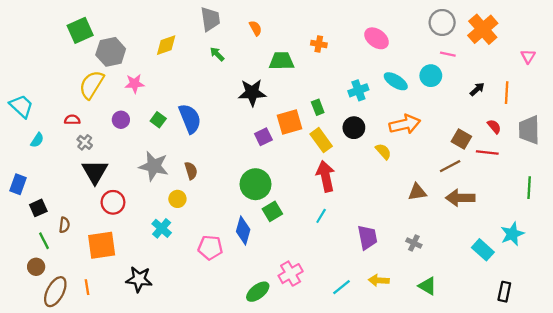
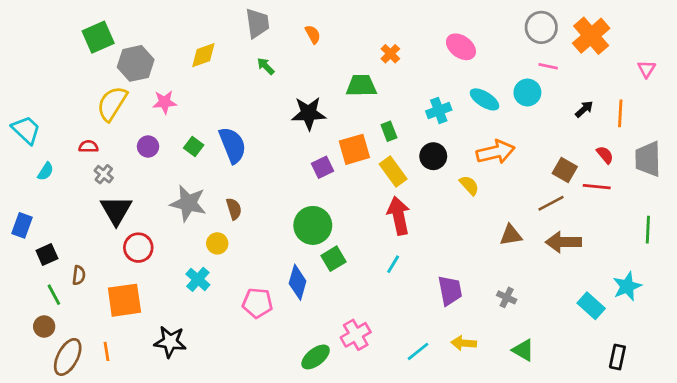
orange cross: (319, 44) -> (390, 54), turned 35
green trapezoid: (282, 61) -> (361, 86), moved

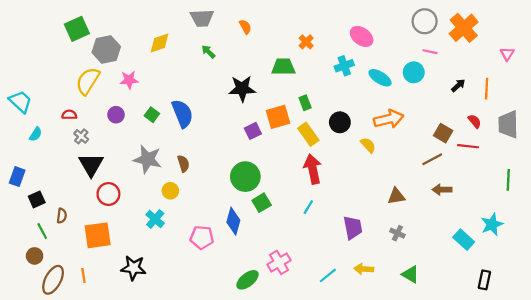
gray trapezoid: (257, 23) -> (202, 18), turned 95
cyan cross: (439, 110) -> (344, 66), moved
brown triangle: (511, 235) -> (396, 196), moved
brown arrow: (563, 242) -> (442, 190), size x0.7

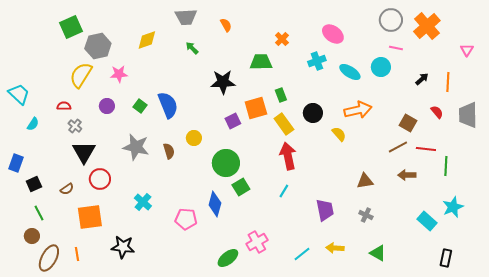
red line: (468, 146) -> (426, 149), moved
green line: (508, 180) -> (446, 166), moved
yellow circle: (170, 191) -> (194, 138), moved
brown semicircle: (62, 216) -> (67, 189), moved, turned 48

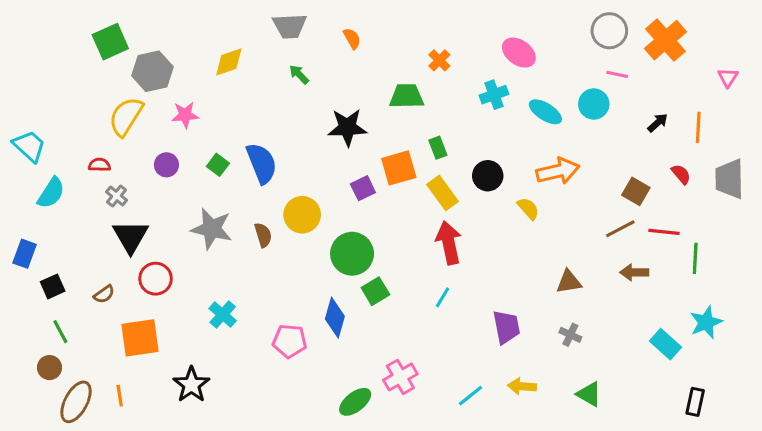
cyan semicircle: (33, 124) -> (51, 193), size x1.5
yellow circle: (194, 138) -> (302, 215), size x1.5
black star: (123, 247) -> (191, 385), turned 30

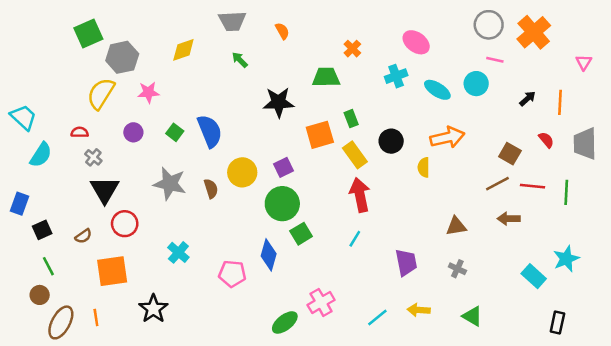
purple square: (363, 188) -> (284, 167), moved
yellow semicircle: (528, 208) -> (424, 167), turned -138
green line: (695, 258) -> (566, 192), moved

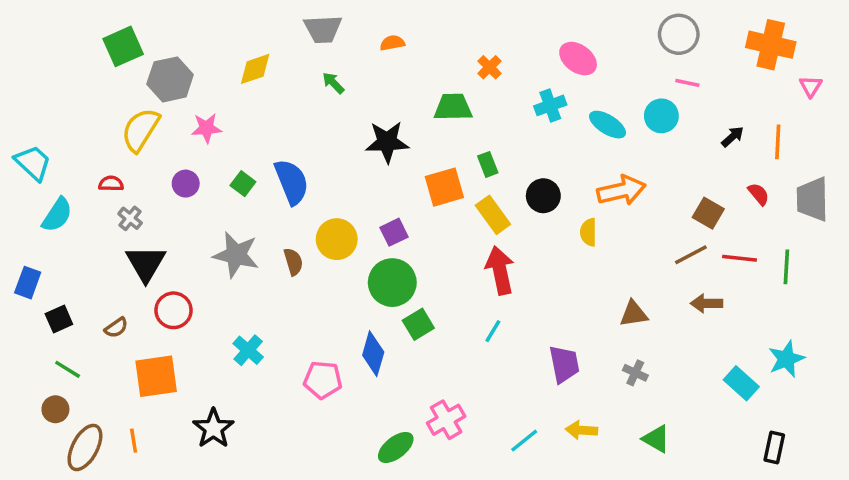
orange semicircle: (282, 31) -> (392, 43), turned -72
orange cross: (534, 32) -> (771, 45), moved, turned -36
green line: (48, 266) -> (68, 369), turned -30

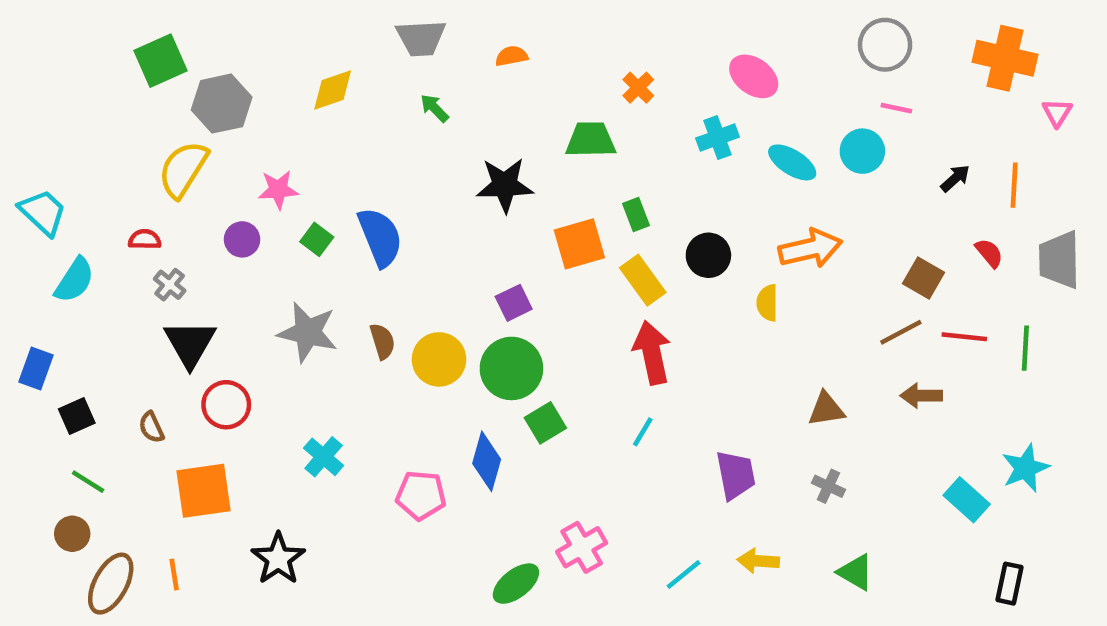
pink star: (206, 128) -> (278, 190), moved
yellow circle: (337, 239) -> (439, 359), moved
brown semicircle: (116, 328) -> (151, 427), turned 100

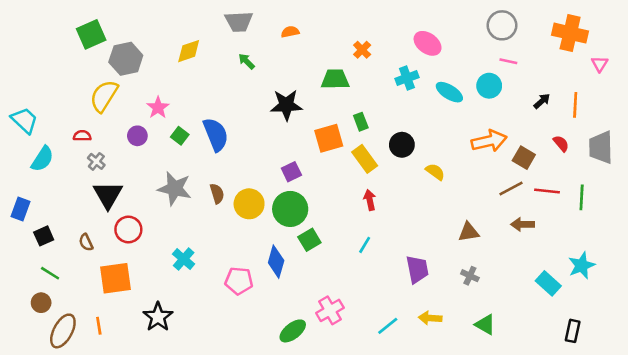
pink star: (278, 190) -> (158, 108), turned -30
orange arrow: (810, 248) -> (489, 141), moved
yellow semicircle: (767, 303) -> (435, 172), turned 126
red arrow: (652, 353) -> (370, 200), size x0.6

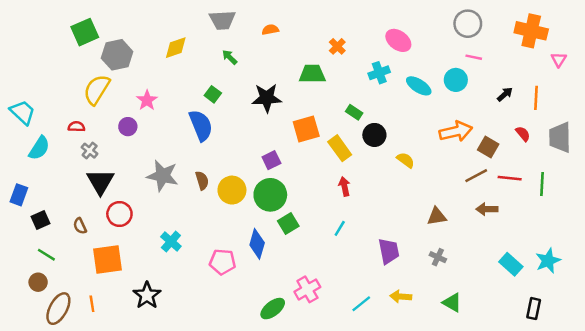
green rectangle: (361, 122) -> (354, 112), moved, turned -35
green square: (180, 136) -> (213, 94), moved
cyan star: (582, 265) -> (548, 261), moved

